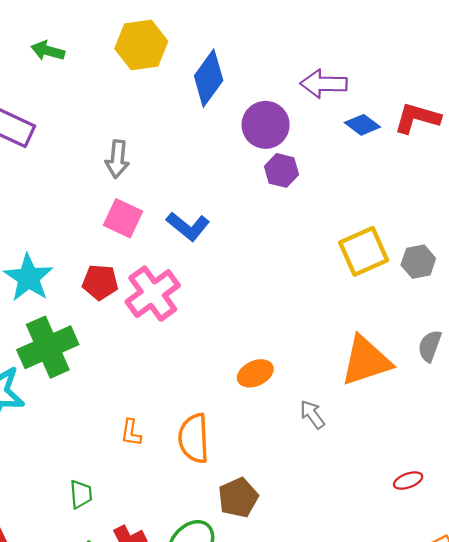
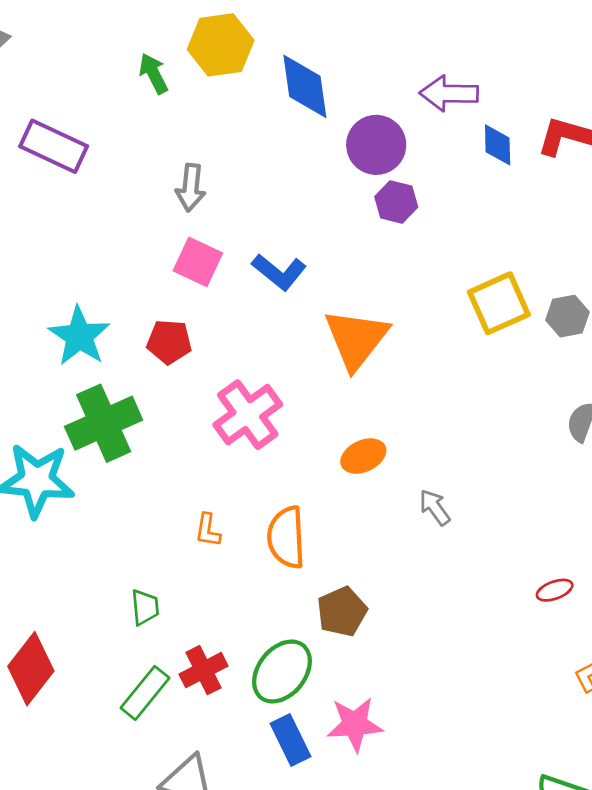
green arrow: (48, 51) -> (154, 74), moved, turned 48
blue diamond: (209, 78) -> (305, 86), turned -44
blue diamond: (362, 125) -> (498, 145), turned 52
pink cross: (153, 294) -> (248, 415), moved
orange triangle: (366, 361) -> (356, 339), moved, turned -34

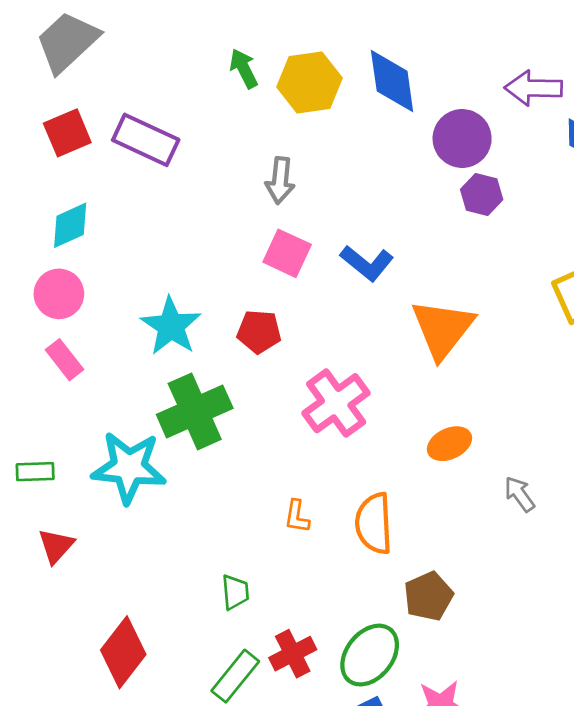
yellow hexagon: (221, 45) -> (309, 82), moved

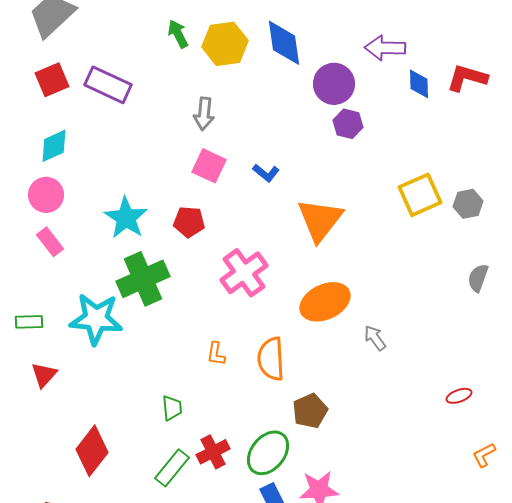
blue L-shape: (367, 263) -> (266, 173), size x0.7
orange ellipse: (449, 444) -> (325, 302), size x1.6

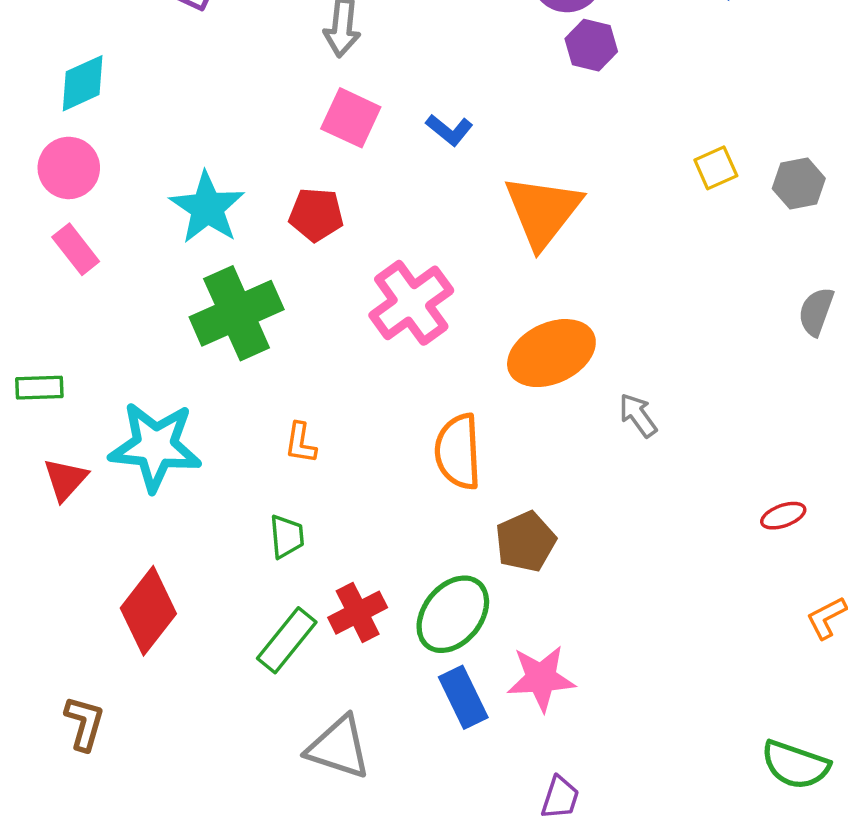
yellow square: (420, 195) -> (716, 168), size x0.6
cyan star: (96, 319) -> (155, 446), moved
orange L-shape: (216, 354) -> (301, 443), moved

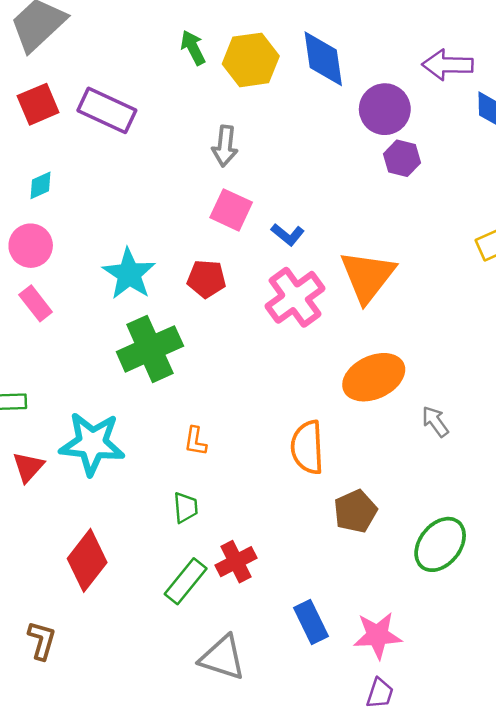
cyan diamond: (83, 83) -> (40, 185), size x0.7
blue L-shape: (449, 130) -> (288, 235), moved
pink cross: (411, 303) -> (295, 297), moved
green ellipse: (453, 614) -> (440, 544), moved
pink star: (541, 678) -> (377, 635), moved

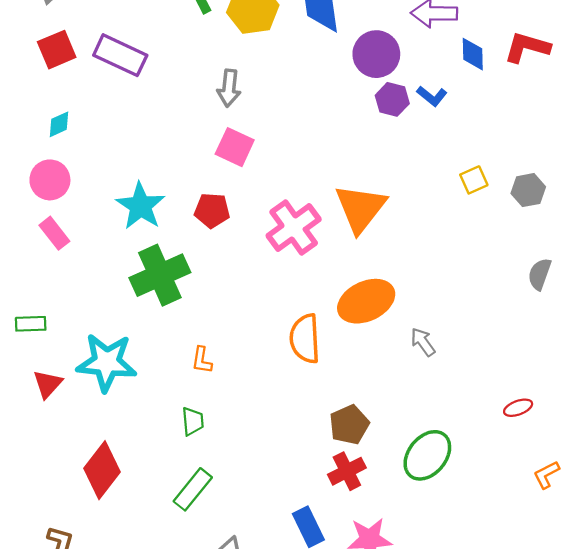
blue L-shape: (288, 235) -> (432, 96), moved
orange semicircle: (307, 447) -> (305, 339), moved
red cross: (236, 562) -> (347, 471), moved

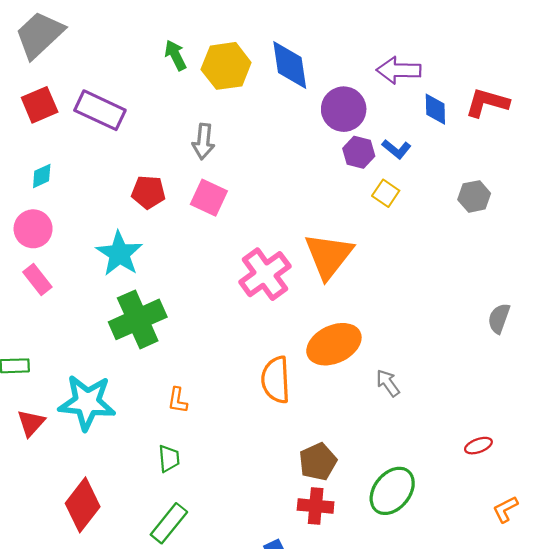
yellow square: (474, 180) -> (386, 193), moved, turned -32
gray hexagon: (528, 190) -> (474, 196), moved
red pentagon: (212, 211) -> (148, 192), moved
red cross: (347, 471) -> (316, 506), turned 32

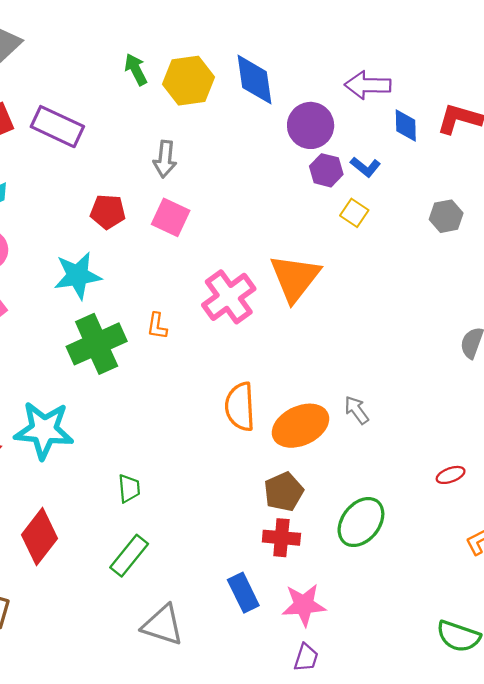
cyan star: (119, 254) -> (78, 276), turned 30
orange ellipse: (334, 344) -> (300, 426), moved
orange L-shape: (178, 400) -> (157, 326), moved

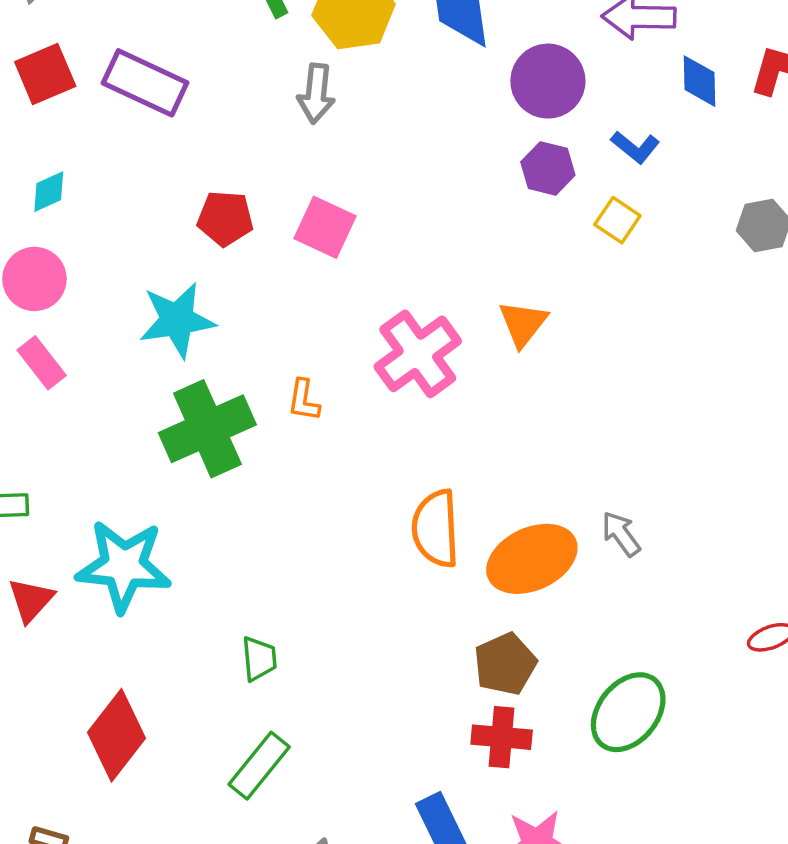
gray arrow: (165, 159) -> (316, 94), moved
purple hexagon: (326, 170) -> (548, 168), moved
orange triangle: (295, 278) -> (523, 324), size x0.6

